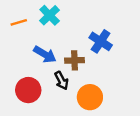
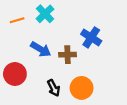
black arrow: (61, 81) -> (54, 88), moved
red circle: (28, 90) -> (15, 74), moved

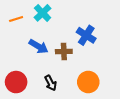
red circle: (15, 74) -> (16, 82), moved
orange circle: (82, 88) -> (88, 82), moved

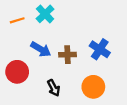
blue cross: (86, 35) -> (100, 49), moved
red circle: (16, 82) -> (17, 72), moved

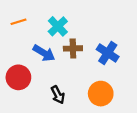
cyan cross: (45, 14) -> (58, 26), moved
brown cross: (68, 55) -> (73, 48), moved

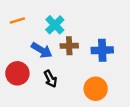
blue cross: (108, 53) -> (102, 50), turned -35
black arrow: (58, 95) -> (50, 79), moved

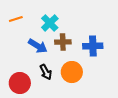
red circle: (17, 73) -> (20, 83), moved
orange circle: (96, 89) -> (72, 72), moved

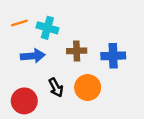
cyan cross: (50, 23) -> (47, 28), moved, turned -30
blue arrow: (38, 46) -> (33, 56), moved, turned -36

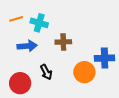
blue cross: (113, 56) -> (105, 58), moved
orange circle: (88, 88) -> (84, 72), moved

